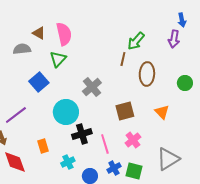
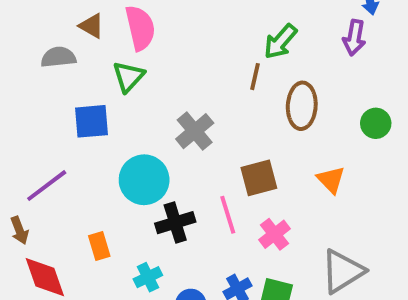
blue square: (39, 82) -> (92, 121), turned 36
pink line: (105, 144) -> (228, 215), moved

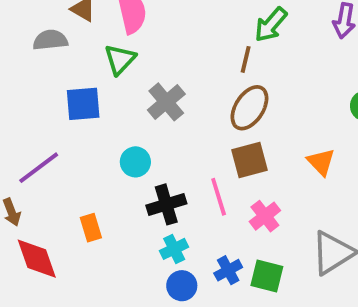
brown ellipse: (302, 106) -> (249, 108), moved, turned 30
gray cross: (195, 131) -> (166, 102), moved
cyan circle: (144, 180) -> (135, 162), size x0.6
cyan cross: (148, 277) -> (174, 249), moved

